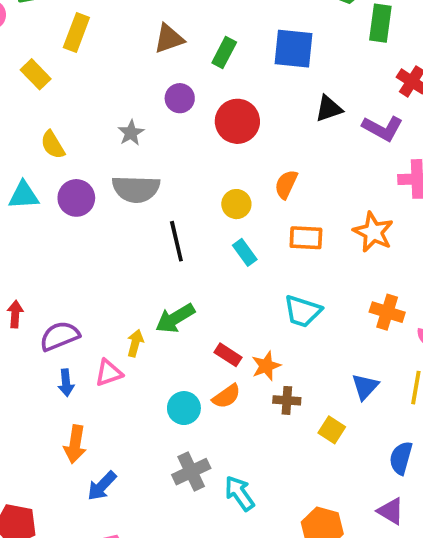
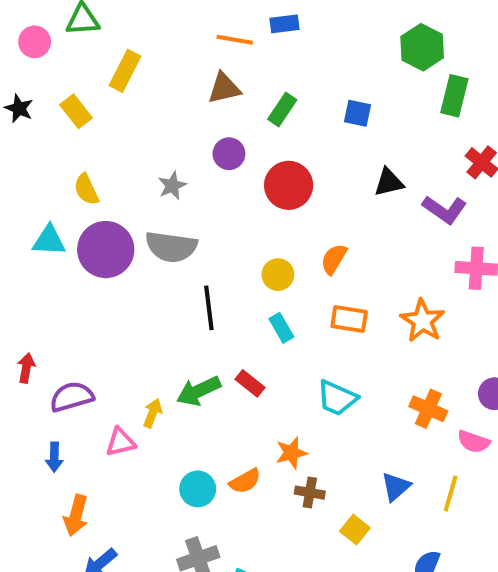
blue square: (293, 49) -> (358, 113), size x0.6
purple circle: (76, 198) -> (106, 250), size x1.4
red rectangle: (228, 355) -> (250, 383), moved
blue arrow: (66, 383) -> (54, 457), moved

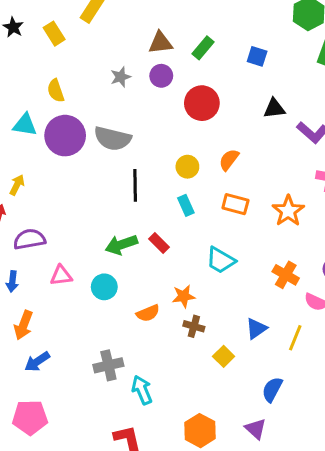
brown triangle: (224, 88) -> (160, 43), moved
gray star: (172, 186) -> (121, 77), moved
yellow arrow: (153, 413) -> (17, 185), moved
cyan circle: (198, 489) -> (104, 287), moved

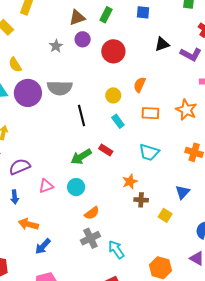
orange semicircle: (148, 313) -> (92, 213), moved
orange arrow: (23, 325) -> (28, 224), turned 96

